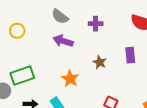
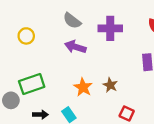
purple cross: (96, 24) -> (110, 28), size x1.5
brown star: (100, 62) -> (110, 85), moved

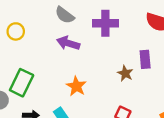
green rectangle: (32, 84) -> (22, 83), turned -45
brown star: (110, 85) -> (125, 73), moved

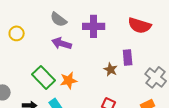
green rectangle: (22, 83) -> (44, 77), moved, turned -70
orange star: (76, 86) -> (69, 80), turned 30

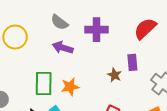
red semicircle: (140, 25) -> (145, 29), turned 120
yellow circle: (17, 33) -> (15, 37), size x1.5
green rectangle: (44, 77) -> (44, 84), turned 45

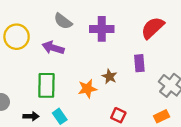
purple arrow: (63, 48) -> (53, 48), moved
brown star: (114, 75) -> (109, 76), moved
orange star: (70, 87) -> (87, 89), moved

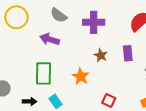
yellow circle: (17, 37) -> (16, 17), moved
brown star: (109, 76) -> (101, 55), moved
orange star: (87, 89) -> (81, 76), turned -30

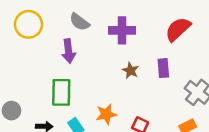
purple arrow: (50, 39) -> (69, 51), turned -114
orange star: (81, 76) -> (106, 114), moved, turned 30

